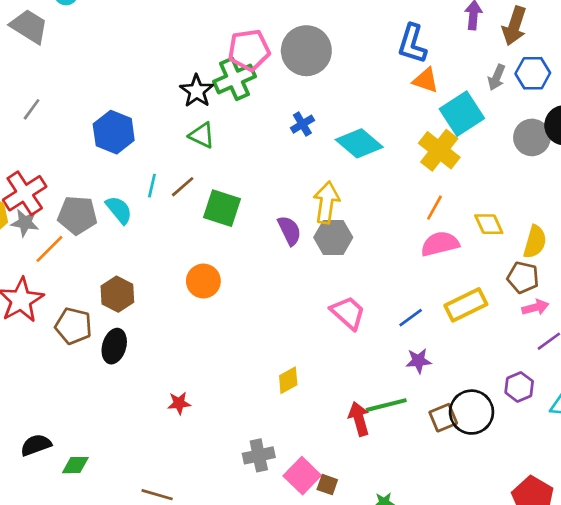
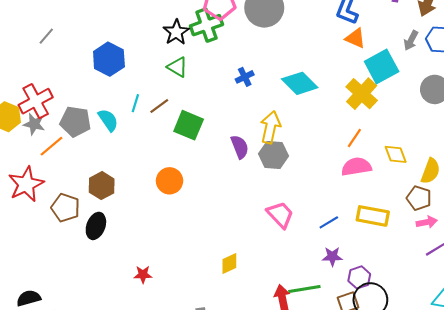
blue cross: (302, 124) -> (245, 77), moved
yellow rectangle: (466, 305) -> (373, 216), turned 32
purple hexagon: (519, 387) -> (359, 277), moved

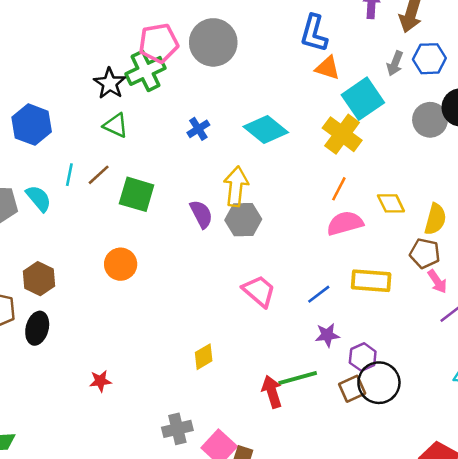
pink arrow: (427, 222) -> (437, 281), turned 72

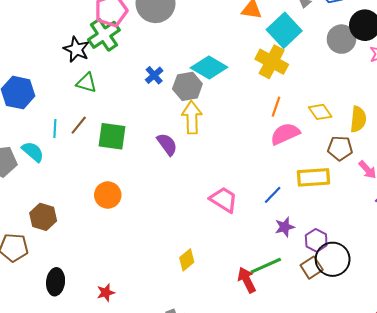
gray hexagon: (243, 220) -> (187, 86), moved
brown pentagon: (425, 253) -> (340, 148), moved
black ellipse: (37, 328) -> (56, 282), moved

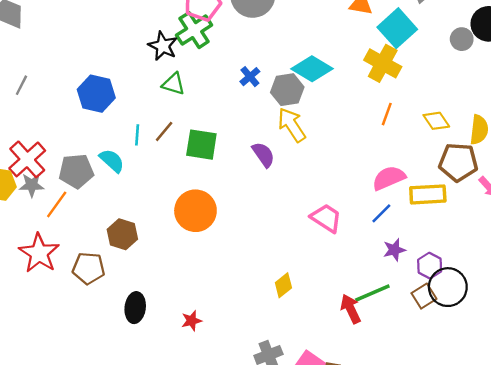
gray circle: (341, 39) -> (462, 39), size x0.7
yellow arrow: (192, 117) -> (292, 125), turned -32
pink semicircle: (285, 134) -> (389, 178), moved
brown pentagon: (340, 148) -> (458, 162), size x1.4
orange circle: (108, 195) -> (195, 211), size x1.4

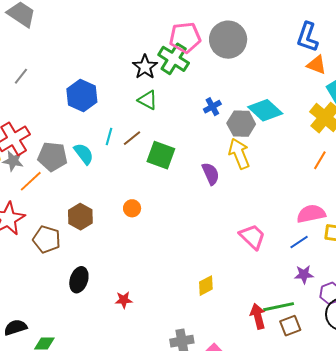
green cross: (194, 30) -> (174, 59), turned -36
orange circle: (195, 211) -> (132, 208), moved, size x0.5
brown square: (424, 296) -> (290, 326), moved

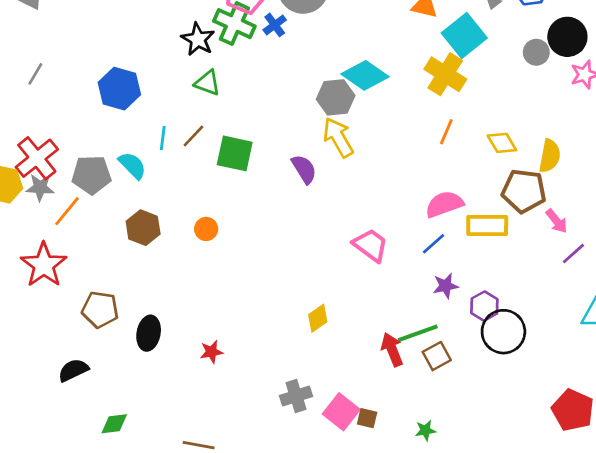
blue cross: (212, 107) -> (275, 25), moved
brown hexagon: (80, 217) -> (143, 228), moved
brown pentagon: (47, 239) -> (100, 309), moved
black semicircle: (15, 327) -> (73, 370), moved

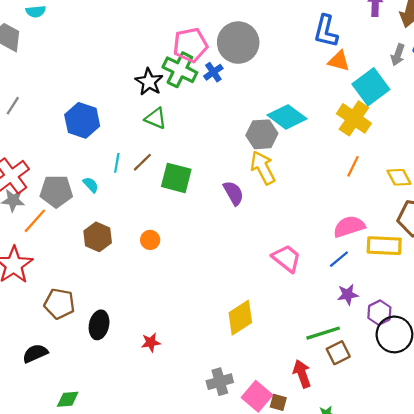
cyan semicircle: (132, 165) -> (91, 185), size x0.7
yellow diamond: (318, 318) -> (240, 318), size x1.5
red arrow: (392, 350) -> (302, 374), moved

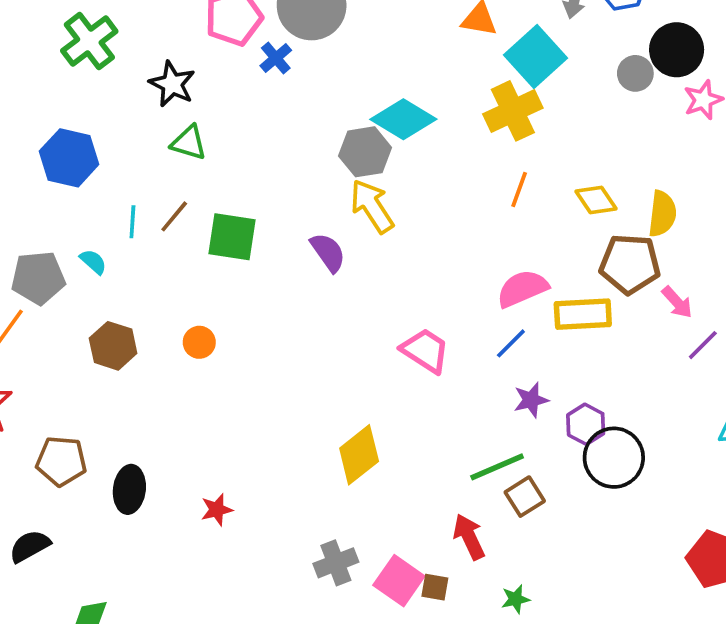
green cross: (180, 70) -> (89, 41), moved, turned 32
yellow cross: (354, 118) -> (513, 111), turned 36

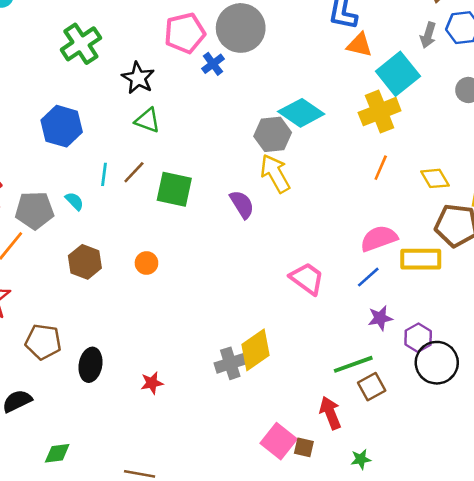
gray cross: (336, 563) -> (230, 363), moved

